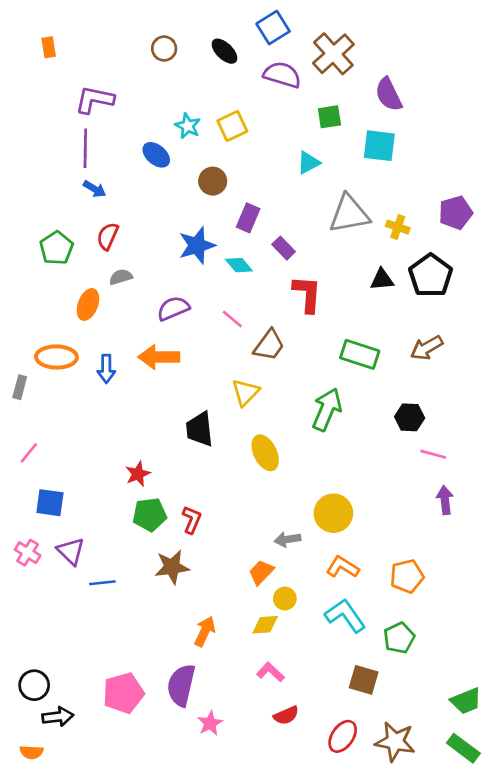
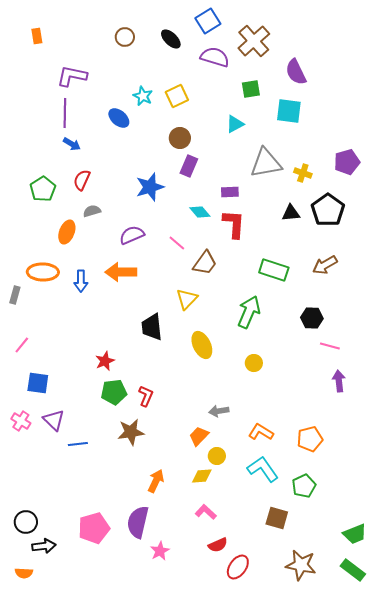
brown circle: (213, 181) -> (180, 138), moved
purple rectangle: (284, 248) -> (230, 192), moved, turned -48
cyan diamond: (239, 265) -> (200, 212), moved
yellow circle: (333, 513) -> (254, 363), moved, size x0.6
red ellipse: (343, 736) -> (238, 567), moved

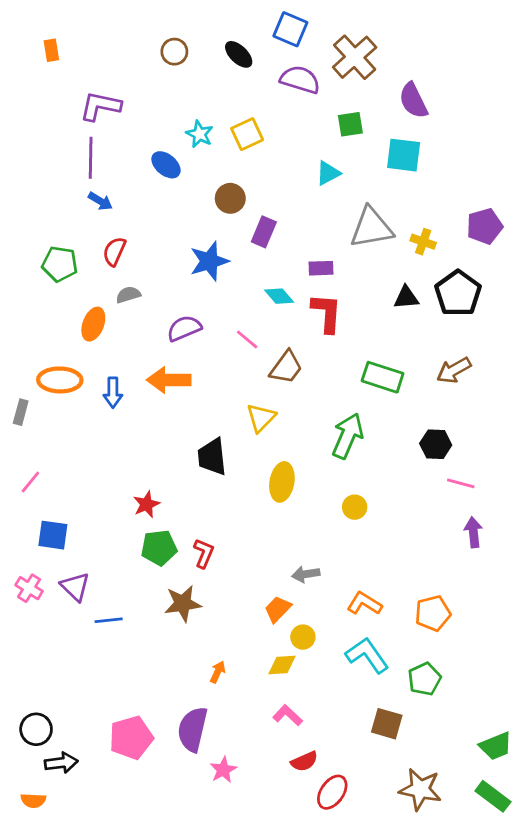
blue square: (208, 21) -> (290, 29), turned -35
brown circle: (180, 138) -> (230, 198), moved
green pentagon: (43, 189) -> (60, 264), turned -30
yellow ellipse: (202, 345) -> (282, 482), turned 36
orange arrow: (156, 481) -> (218, 672), size x0.7

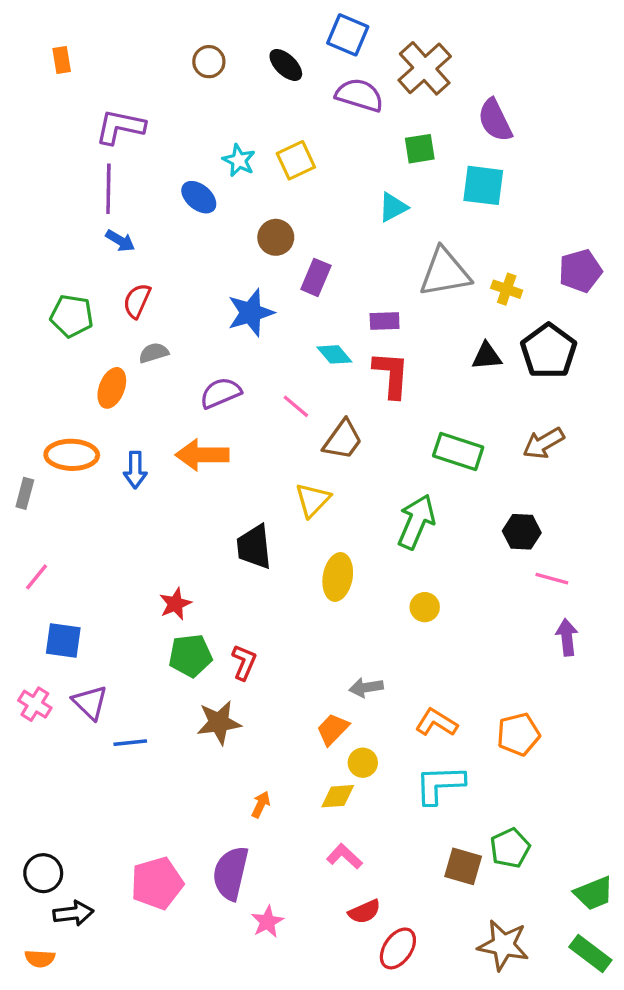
cyan L-shape: (367, 655) -> (440, 784), turned -57
green pentagon: (424, 679) -> (510, 848), moved

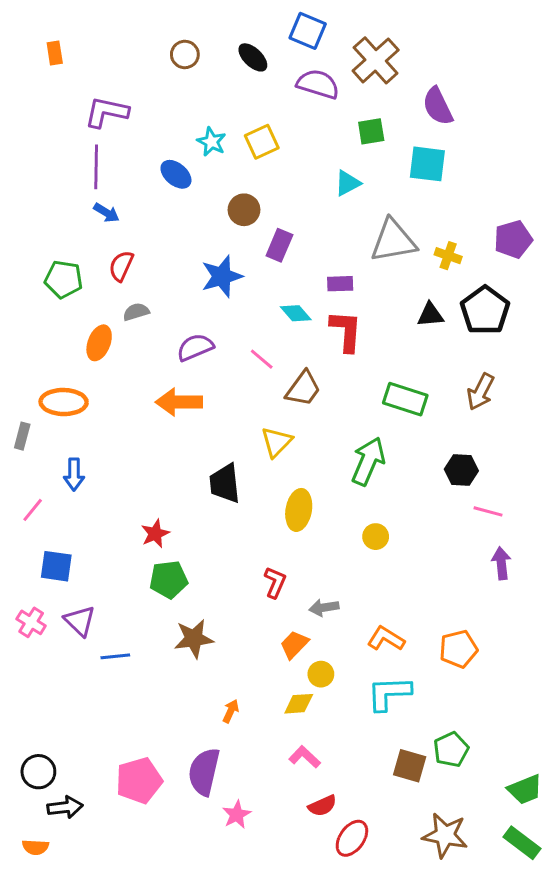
brown arrow: (544, 443) -> (481, 392), turned -33
blue arrow: (135, 470) -> (74, 474), moved
red L-shape: (244, 662) -> (275, 582), moved

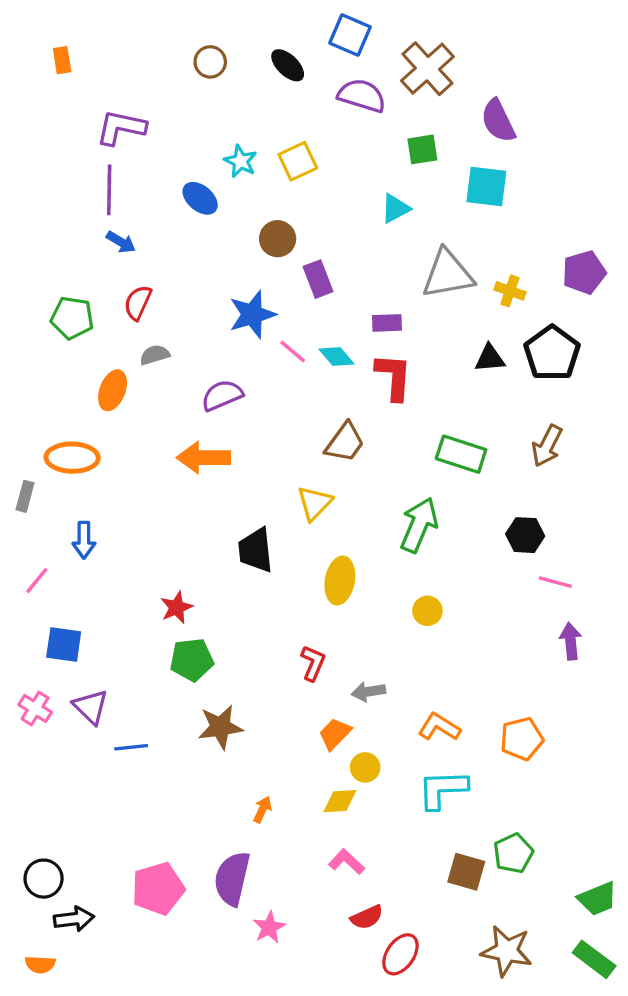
purple rectangle: (279, 245) -> (318, 279), turned -44
pink line: (262, 359) -> (293, 352), moved

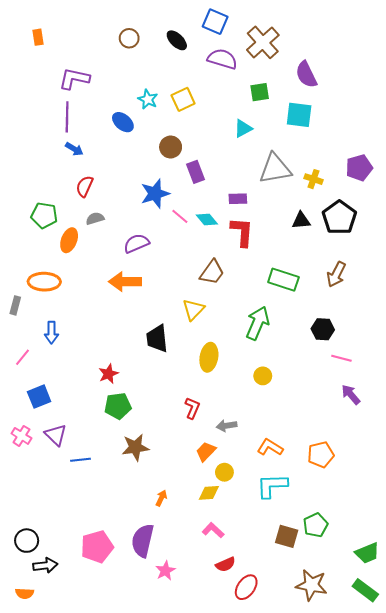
green pentagon: (72, 318) -> (44, 215), moved
purple arrow: (571, 641) -> (351, 395), turned -35
blue square: (64, 644) -> (39, 397), turned -30

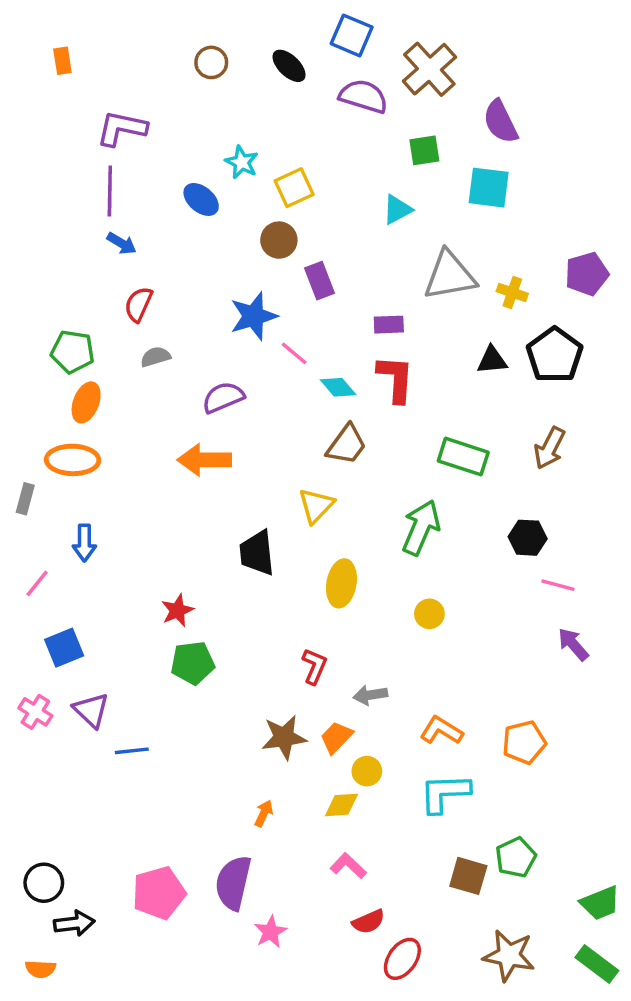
yellow square: (183, 99) -> (294, 188), moved
cyan diamond: (207, 220) -> (338, 387), moved
orange ellipse: (69, 240) -> (86, 402), moved
brown star: (135, 447) -> (284, 737), moved

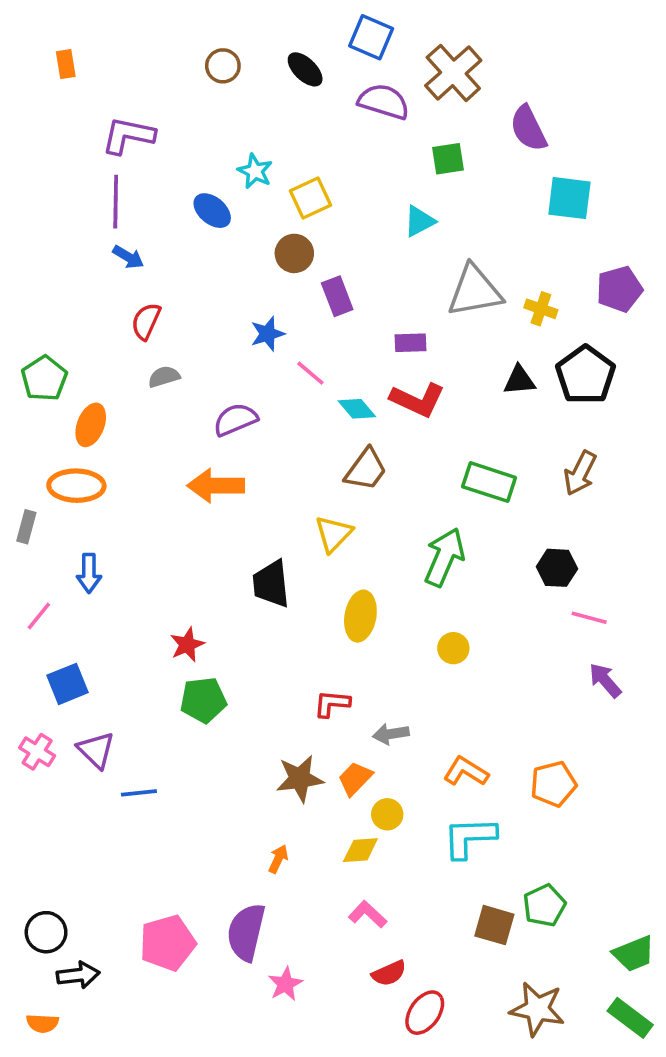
cyan square: (489, 188) -> (569, 198), moved
blue star: (254, 316) -> (268, 334), size x0.7
green pentagon: (73, 352) -> (44, 378), moved, turned 30
red L-shape: (396, 379) -> (418, 400), turned 111
red L-shape: (314, 666) -> (332, 704), turned -108

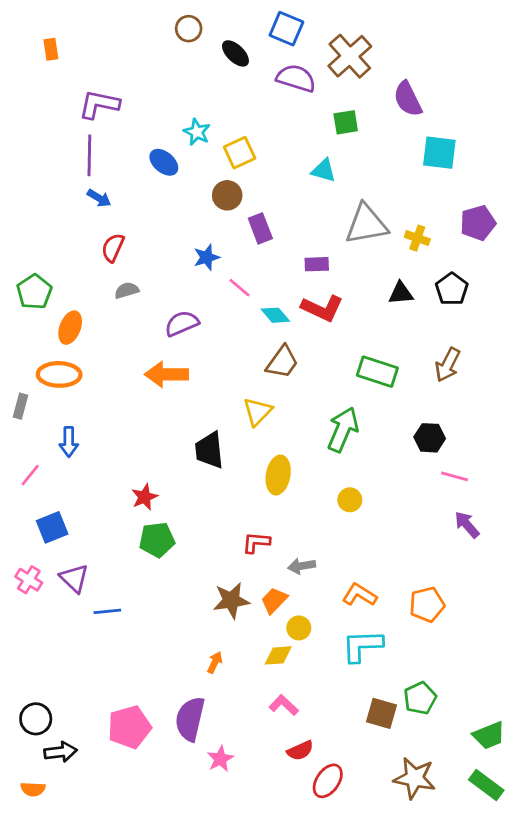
brown circle: (223, 66) -> (189, 29), moved
cyan triangle: (419, 221) -> (324, 171), turned 44
black pentagon: (586, 375) -> (452, 289), size x0.7

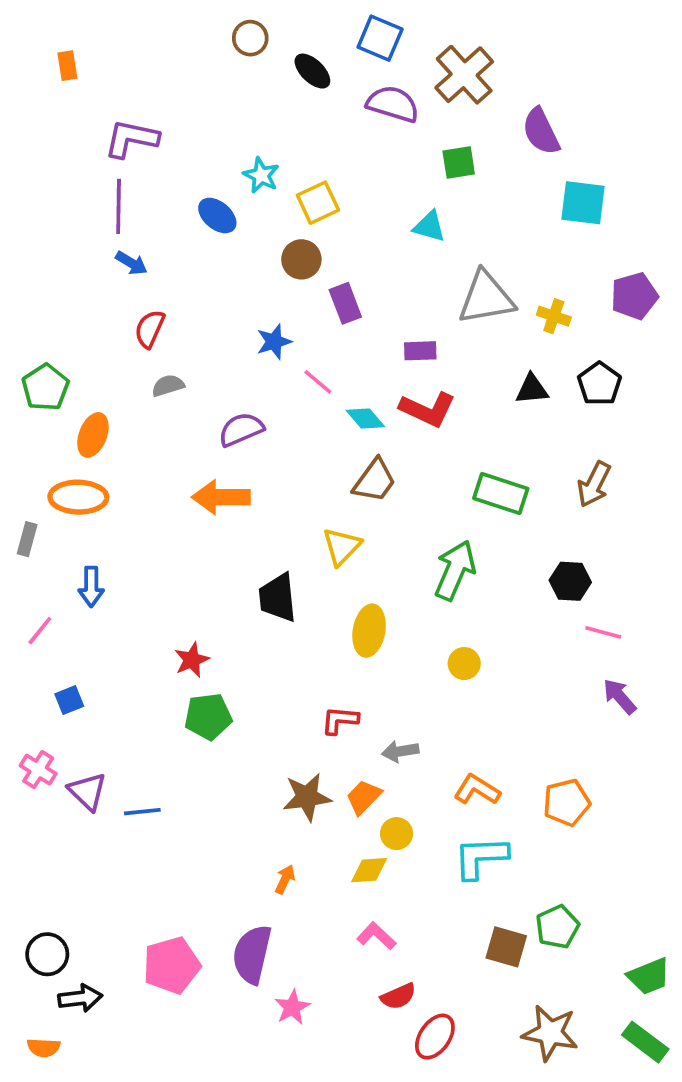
blue square: (52, 527) -> (69, 700), size x0.7
purple triangle: (74, 578) -> (87, 792), moved

